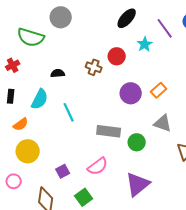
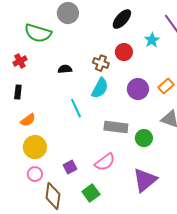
black ellipse: (127, 18) -> (122, 19), moved
cyan semicircle: (40, 99) -> (100, 88), moved
pink circle: (14, 181) -> (35, 174), moved

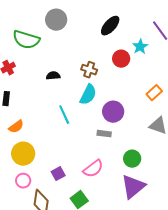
red circle: (124, 52) -> (121, 59), moved
purple circle: (138, 89) -> (113, 112), moved
gray rectangle: (116, 127) -> (104, 134), size x0.6
green circle: (144, 138) -> (132, 159), moved

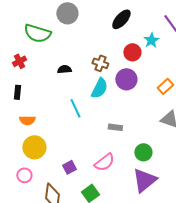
purple circle: (113, 112) -> (126, 79), moved
orange semicircle: (16, 127) -> (27, 120), turned 35
pink circle: (23, 181) -> (24, 175), moved

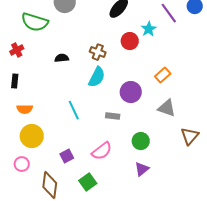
purple circle: (126, 79) -> (131, 92), moved
cyan line: (75, 108) -> (74, 110), moved
purple triangle: (144, 180) -> (142, 169), size x0.6

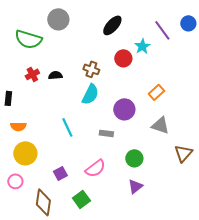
red cross: (17, 50) -> (32, 74), moved

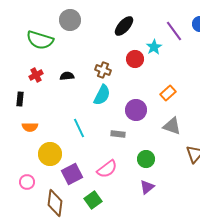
red cross: (32, 74) -> (36, 75), moved
yellow circle: (25, 153) -> (50, 154), moved
purple square: (60, 173) -> (72, 174), size x1.5

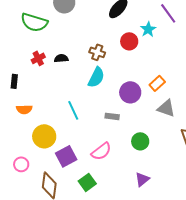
red cross: (36, 75) -> (38, 58), moved
orange rectangle: (168, 93) -> (157, 83), moved
purple triangle: (147, 187) -> (142, 179), moved

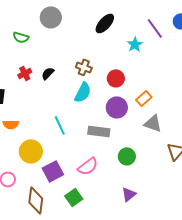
green semicircle: (34, 22) -> (21, 37), size x0.6
red circle: (129, 41) -> (116, 78), moved
black semicircle: (61, 58) -> (48, 73), turned -40
gray rectangle: (112, 116) -> (99, 131), size x1.5

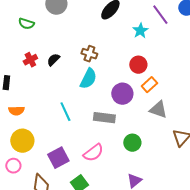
red circle: (116, 78) -> (138, 65), moved
yellow circle: (31, 151) -> (22, 141), moved

